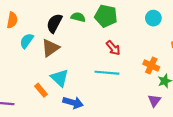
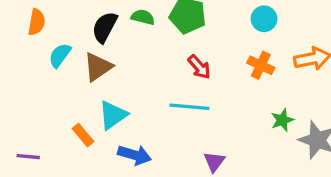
orange cross: (151, 65) -> (261, 65), moved
cyan triangle: (60, 78) -> (113, 115), turned 42
purple triangle: (154, 101) -> (214, 162), moved

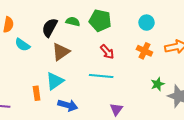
cyan semicircle: (60, 55) -> (22, 45), turned -91
brown triangle: (98, 67) -> (61, 52), moved
orange rectangle: (83, 135) -> (37, 93), turned 32

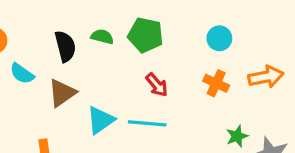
black semicircle: (50, 28) -> (65, 46), turned 138
brown triangle: (61, 52) -> (62, 93), moved
cyan triangle: (55, 81) -> (101, 120), moved

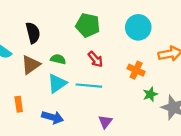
green semicircle: (102, 37) -> (58, 59), moved
cyan circle: (219, 38) -> (138, 27), size x1.5
orange cross: (216, 83) -> (136, 70), moved

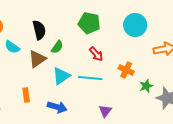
green semicircle: (58, 59) -> (57, 47), moved, turned 112
orange cross: (136, 70) -> (126, 70), moved

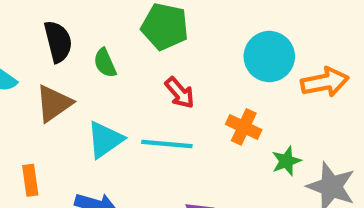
cyan circle: (135, 25) -> (269, 57), moved
green semicircle: (57, 47) -> (105, 63), moved, turned 120

